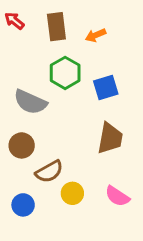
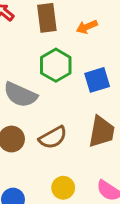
brown semicircle: (49, 172) -> (53, 138), moved

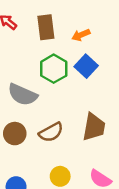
blue square: (97, 80) -> (86, 66), moved, turned -30

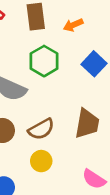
blue square: (86, 66) -> (94, 64), moved
yellow circle: (60, 176) -> (41, 161), moved

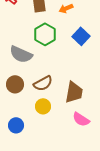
brown trapezoid: (87, 124) -> (74, 92), moved

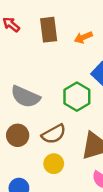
green hexagon: (45, 34) -> (77, 97), moved

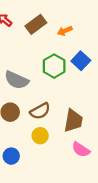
brown rectangle: (49, 30) -> (36, 24), turned 60
green hexagon: (77, 97) -> (54, 66), moved

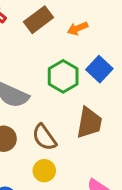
brown semicircle: (40, 111) -> (44, 137), turned 84
brown trapezoid: (73, 121) -> (89, 123), moved

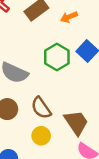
brown trapezoid: (89, 123) -> (76, 122), moved, turned -44

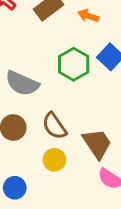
orange arrow: (69, 17) -> (88, 16), turned 42

